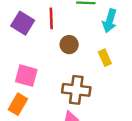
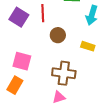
yellow rectangle: (105, 58) -> (88, 46), turned -48

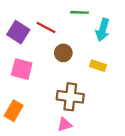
red line: (43, 13) -> (46, 27), turned -60
pink square: (22, 61) -> (22, 69), moved

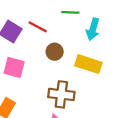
yellow rectangle: (98, 66) -> (88, 64), size x1.6

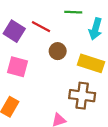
brown cross: (61, 94) -> (82, 96), moved

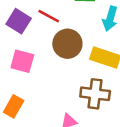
brown circle: (58, 51) -> (67, 44), size x1.5

